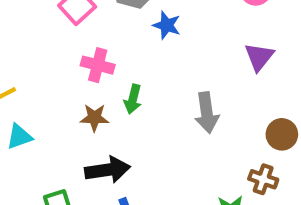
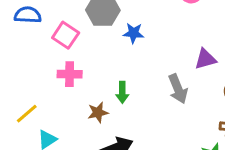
purple triangle: (259, 57) -> (205, 59), moved, turned 50
pink cross: (98, 65) -> (70, 74), moved

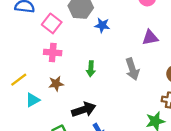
purple triangle: (205, 59) -> (150, 38), moved
brown star: (98, 112) -> (56, 84), moved

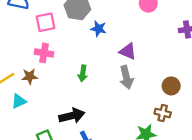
pink square: (52, 23) -> (45, 22), turned 36
purple triangle: (150, 38) -> (128, 51), moved, turned 30
brown star: (56, 84) -> (30, 76), moved

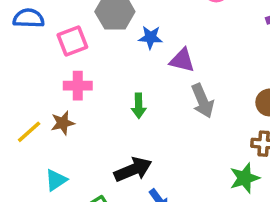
purple triangle: (128, 51) -> (182, 60), moved
cyan triangle: (19, 101) -> (56, 180), moved

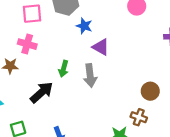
gray arrow: (203, 101) -> (90, 76), moved
black arrow: (133, 170) -> (42, 92), moved, turned -35

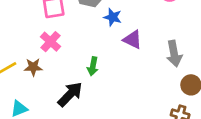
pink cross: (27, 44) -> (50, 42), turned 30
gray arrow: (90, 76) -> (174, 54), moved

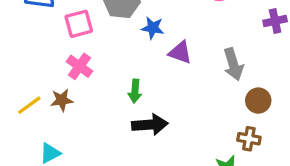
black arrow: (70, 94) -> (150, 125), moved, turned 48

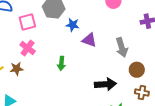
black arrow: (150, 125) -> (105, 84), moved
brown cross: (249, 139) -> (142, 93), moved

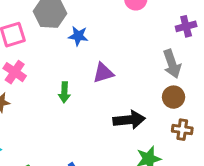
purple triangle: (89, 40) -> (103, 73), moved, turned -35
gray arrow: (122, 47) -> (172, 64), moved

